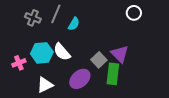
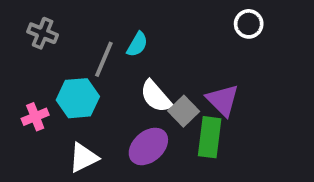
gray line: (56, 14) -> (104, 59), moved
gray cross: (33, 18) -> (43, 33), moved
white semicircle: (62, 52) -> (156, 96), moved

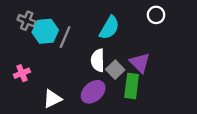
cyan semicircle: (137, 44) -> (109, 28), moved, size x1.5
white semicircle: (156, 96) -> (98, 60), turned 40
cyan hexagon: (78, 98) -> (45, 31), moved

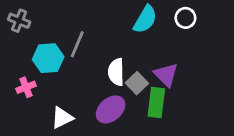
gray cross: (27, 21) -> (19, 21), moved
cyan semicircle: (109, 28) -> (145, 19), moved
cyan hexagon: (45, 31) -> (48, 58), moved

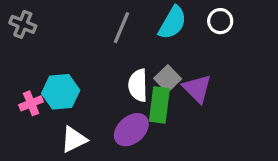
gray line: (77, 44) -> (121, 28), moved
cyan hexagon: (48, 58) -> (61, 92), moved
gray square: (137, 83) -> (168, 79), moved
green rectangle: (156, 102) -> (159, 105), moved

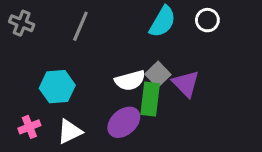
gray line: (121, 28) -> (80, 26), moved
white semicircle: (138, 85) -> (130, 80), turned -104
pink cross: (31, 103) -> (29, 127), moved

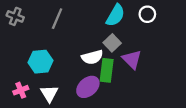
gray square: (158, 74) -> (112, 43), moved
white triangle: (70, 132) -> (49, 94), turned -36

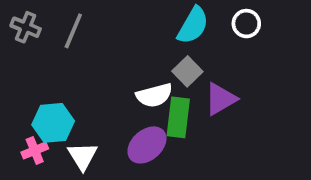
gray line: (57, 19) -> (73, 31), moved
purple triangle: (132, 59) -> (221, 99), turned 45
cyan hexagon: (41, 62) -> (53, 123), moved

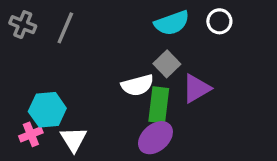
cyan semicircle: (193, 25) -> (172, 23), turned 40
purple ellipse: (147, 145) -> (155, 138), moved

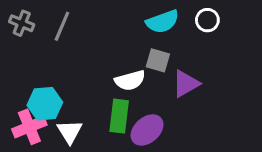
gray square: (167, 64) -> (158, 60), turned -30
green rectangle: (159, 105) -> (119, 116), moved
pink cross: (31, 134) -> (29, 127), size x1.5

